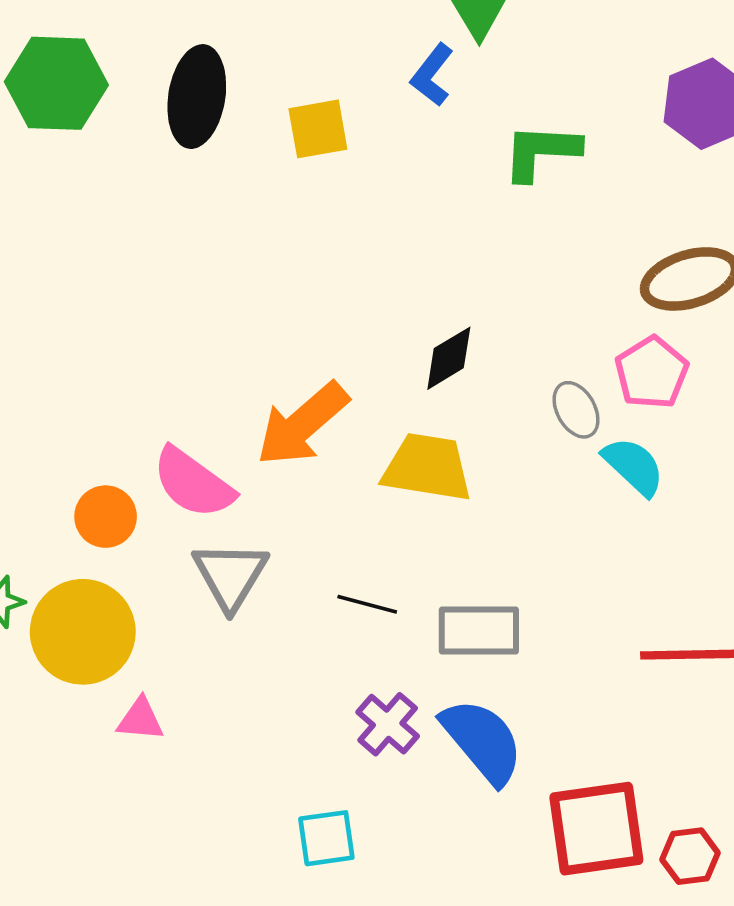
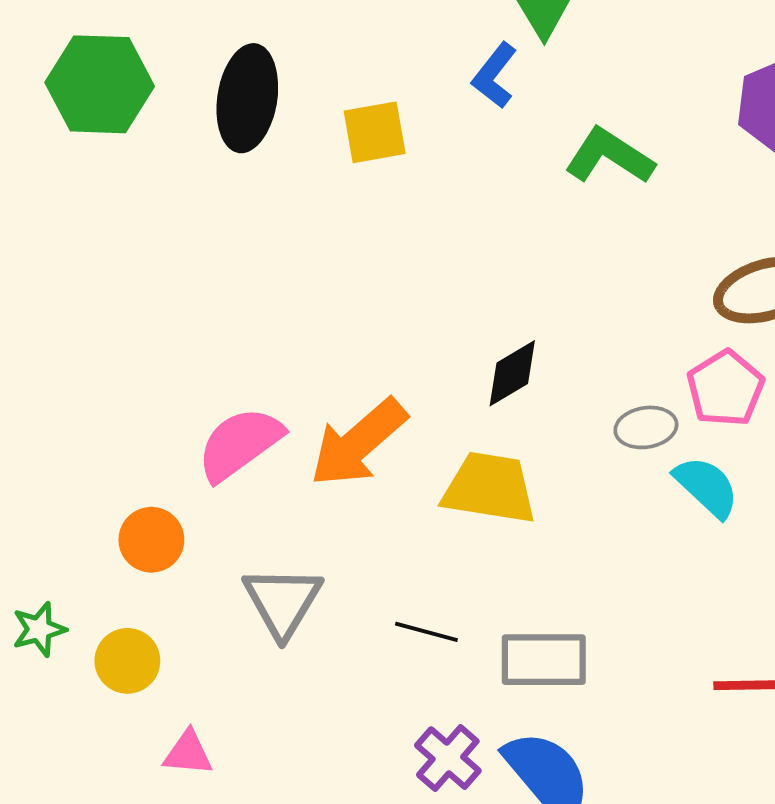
green L-shape: (541, 152) -> (609, 156), turned 30
gray ellipse: (576, 410) -> (646, 427), turned -70
pink semicircle: (193, 483) -> (240, 444), moved, turned 108
yellow circle: (83, 632) -> (127, 661), size x0.6

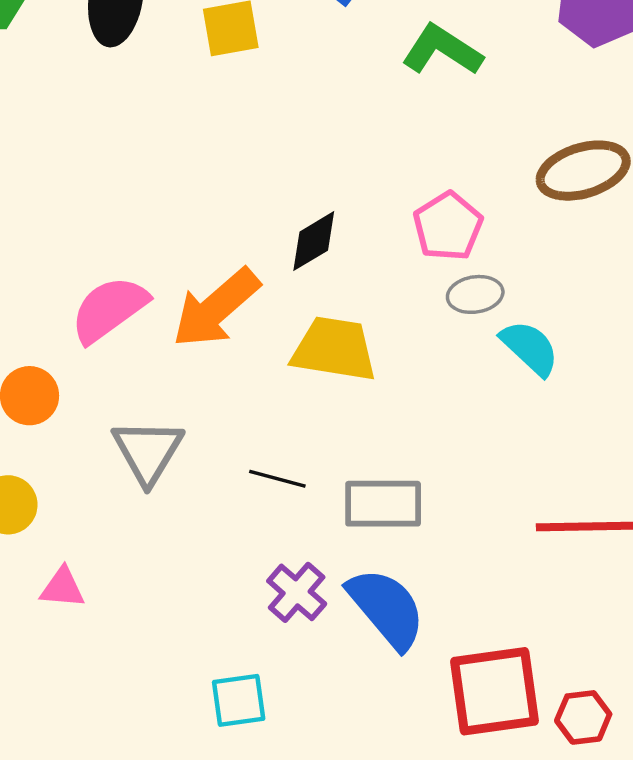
black diamond: (512, 373) -> (314, 241), moved
pink pentagon: (725, 388) -> (448, 226), moved

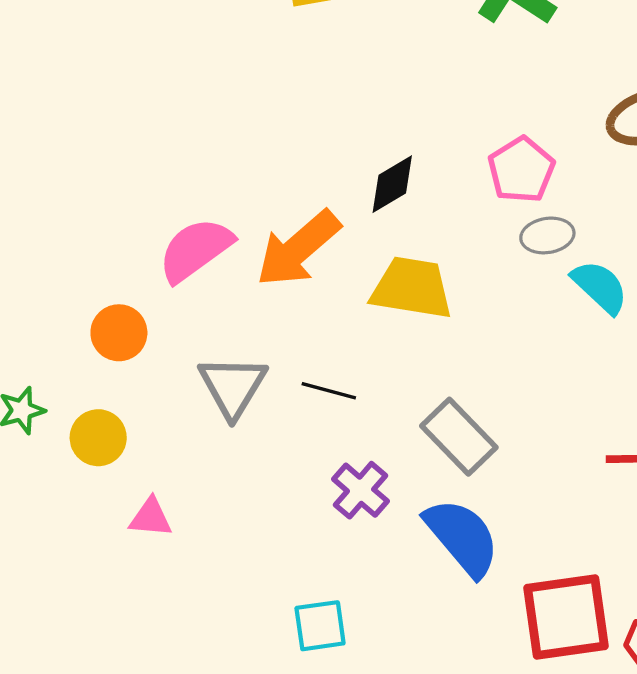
black line: (277, 479) -> (329, 391), moved
gray rectangle: (383, 504) -> (459, 437), turned 46
purple cross: (297, 592) -> (360, 490), moved

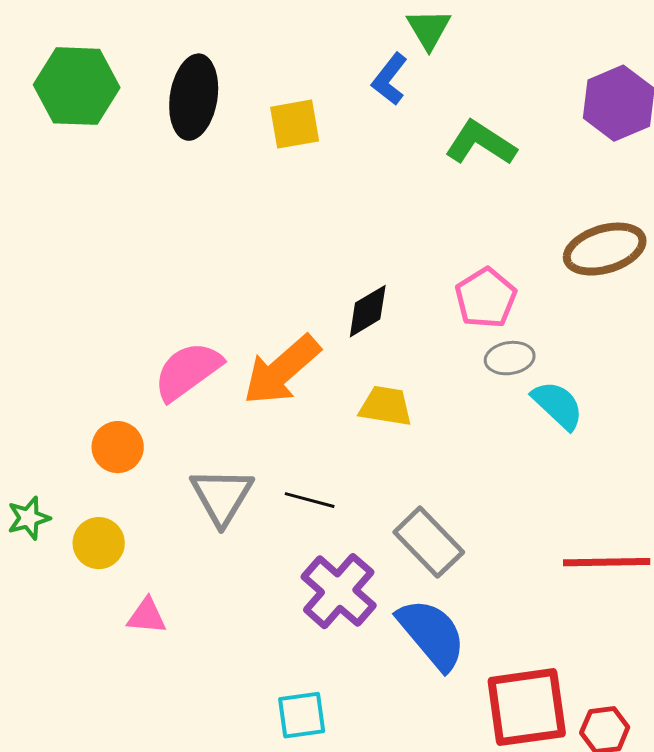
yellow trapezoid: (412, 288) -> (386, 406), size x0.7
purple cross: (360, 490) -> (339, 591), size x1.4

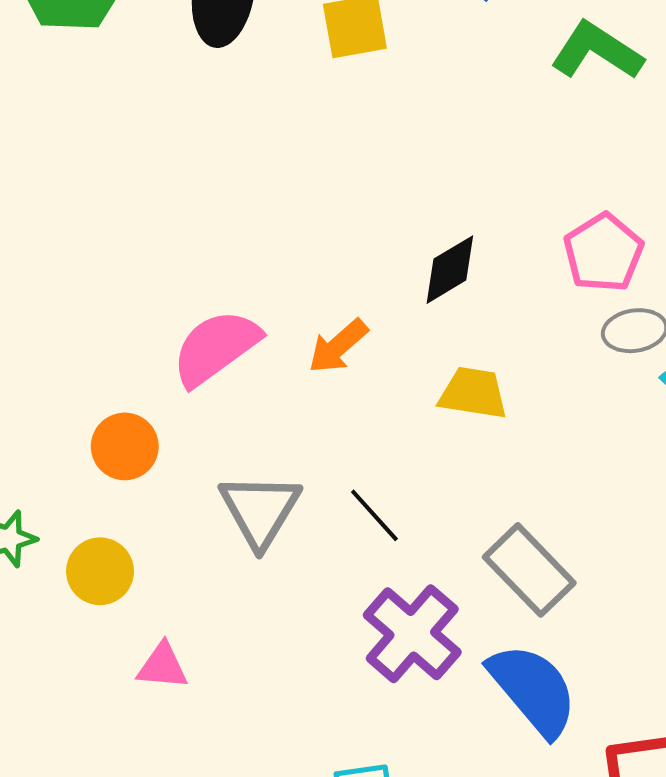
orange arrow: (282, 370) -> (338, 346), size x0.6
black line: (310, 500) -> (374, 515), turned 33

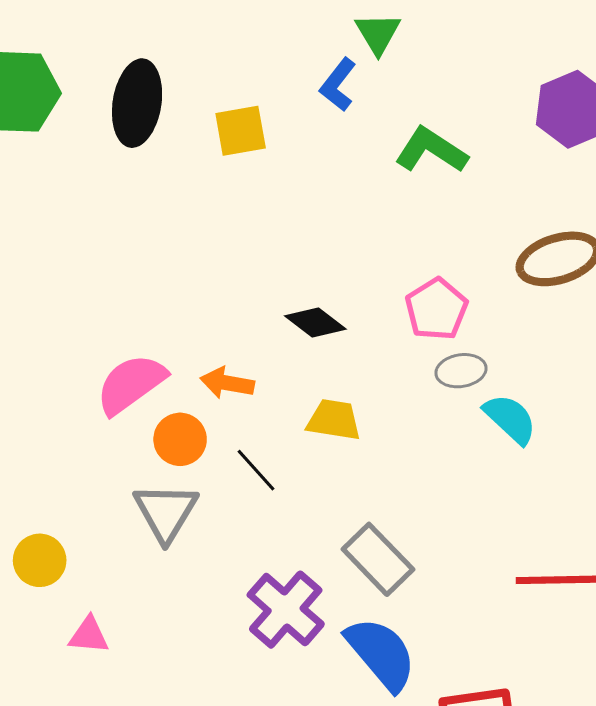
black diamond: (450, 270) -> (315, 322), turned 68
orange arrow: (338, 346) -> (227, 383), turned 51
orange circle: (125, 446) -> (180, 439), moved
black line: (374, 515) -> (256, 470), moved

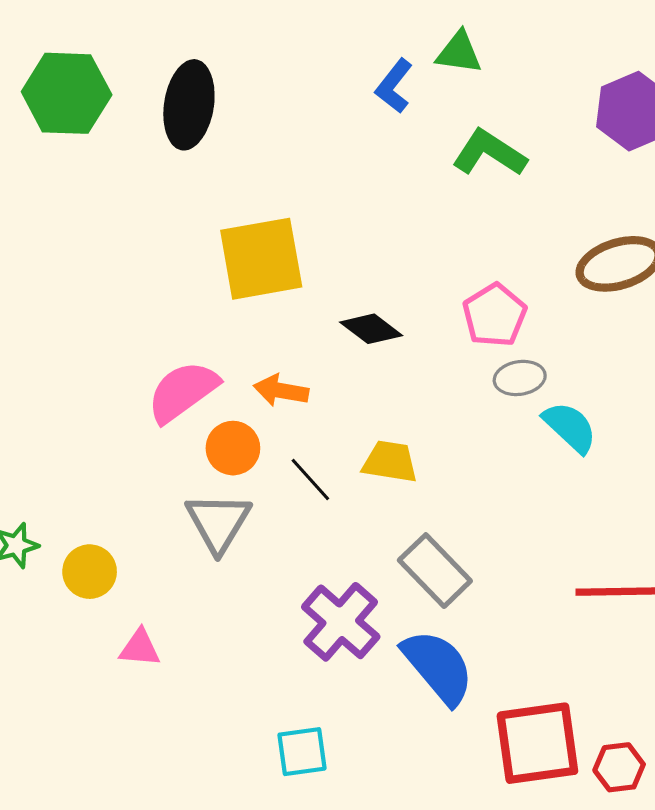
green triangle: (378, 33) -> (459, 53), moved, turned -51
yellow square: (241, 131) -> (261, 259), moved, size x1.6
yellow trapezoid: (334, 420) -> (390, 462), moved

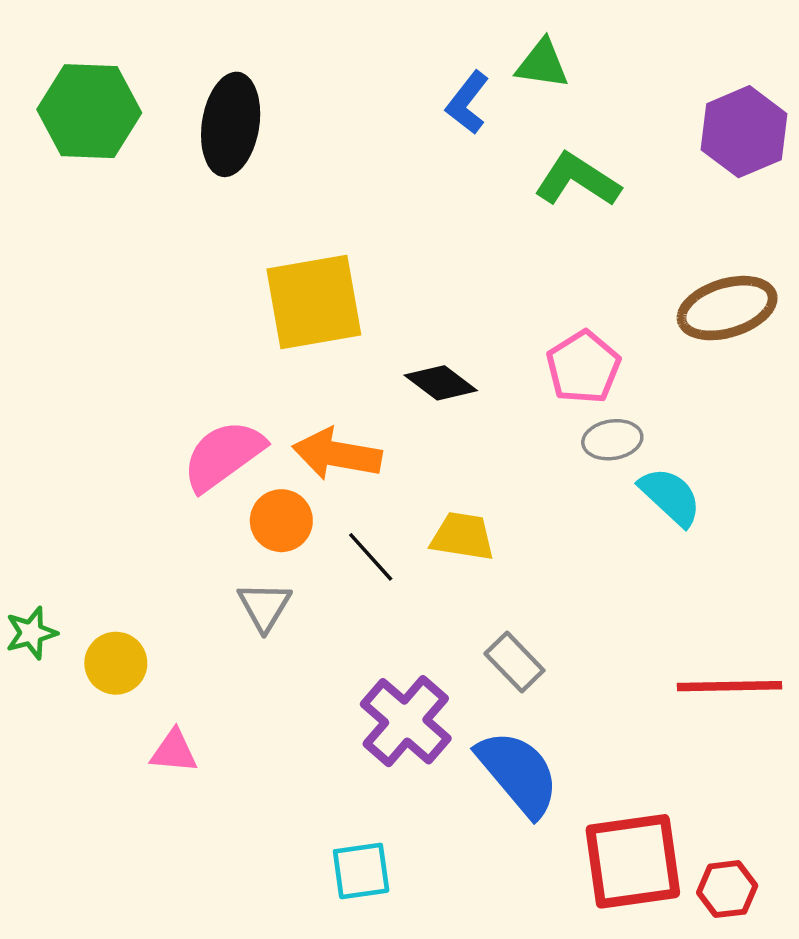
orange arrow: (281, 391) -> (337, 454), size x1.4
gray triangle: (218, 522) -> (264, 606), size x0.7
gray rectangle: (435, 571) -> (514, 662), size x0.7

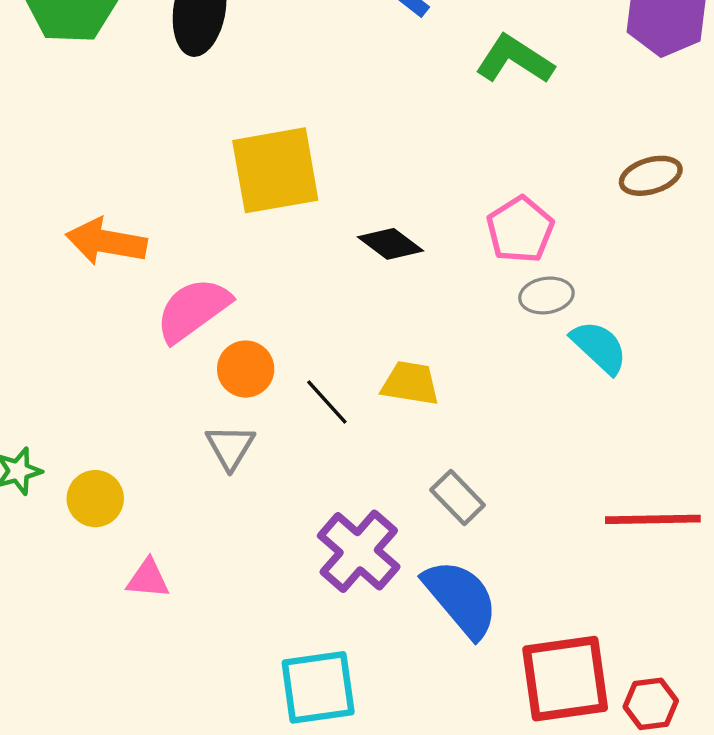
brown ellipse: (727, 308) -> (651, 176), size x0.7
orange arrow: (337, 454) -> (106, 242), moved
cyan square: (361, 871) -> (318, 687), size x1.4

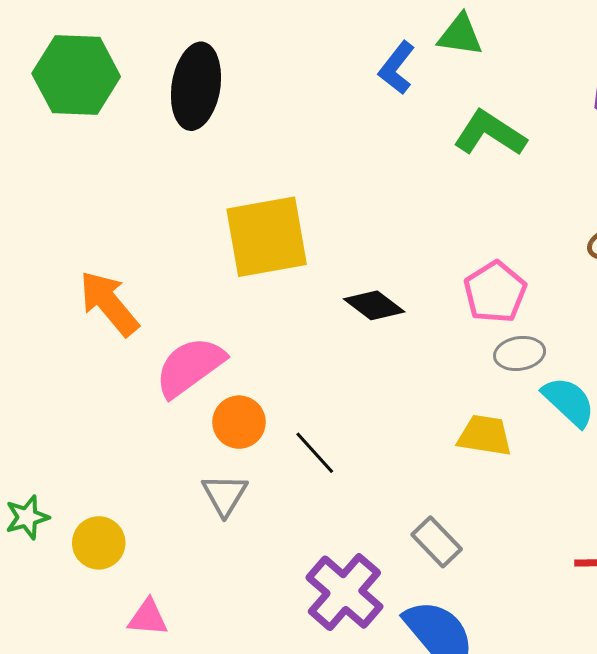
orange arrow: (106, 242) -> (109, 303), turned 40
yellow trapezoid: (410, 383) -> (485, 435), moved

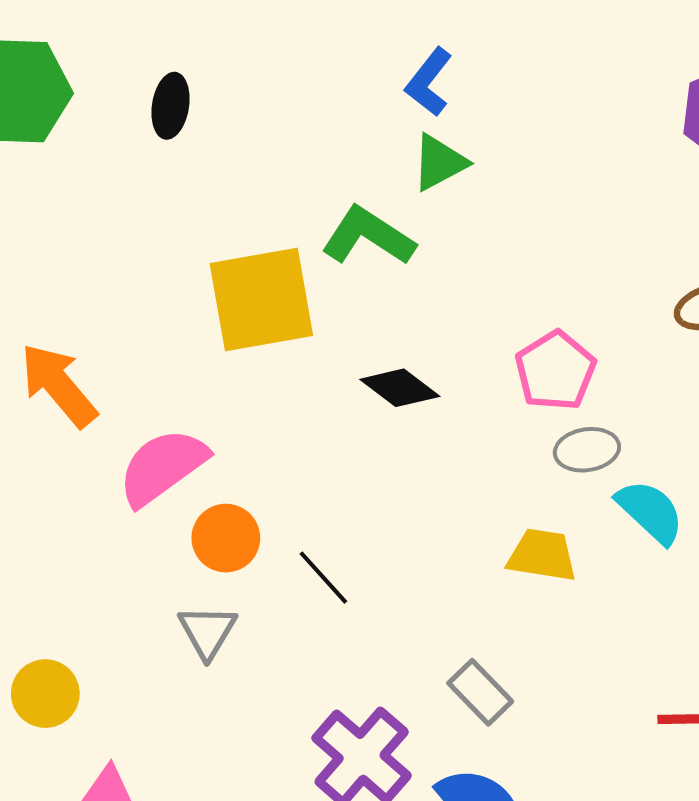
green triangle: (460, 35) -> (439, 162), moved, turned -36
black ellipse: (196, 86) -> (170, 106), size x0.6
green L-shape: (490, 133) -> (368, 236), moved

